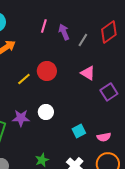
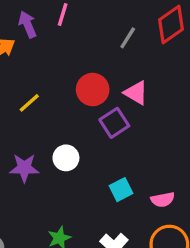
purple arrow: (64, 32) -> (28, 24), moved
red circle: (47, 71) -> (93, 90), moved
purple square: (109, 92) -> (114, 123), moved

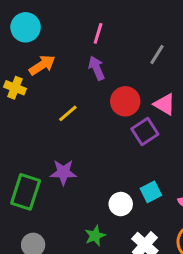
purple arrow: (28, 24) -> (97, 68), moved
white circle: (66, 158) -> (121, 204), moved

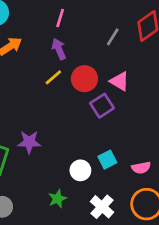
yellow line: (68, 113) -> (53, 77), moved

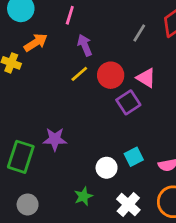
pink line: (60, 18) -> (70, 15), moved

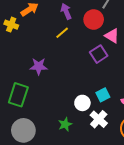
red circle: (111, 75) -> (94, 19), moved
purple star: (55, 139) -> (39, 66), moved
gray circle: (28, 204) -> (23, 130), size x1.5
white cross: (128, 204) -> (99, 119), moved

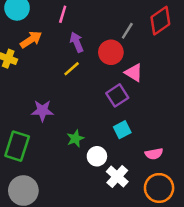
cyan square: (103, 95) -> (122, 130), moved
green star: (65, 124) -> (75, 139), moved

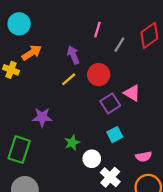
pink line: (63, 14) -> (97, 30), moved
red circle: (111, 52) -> (99, 75), moved
pink triangle: (134, 73) -> (132, 93), moved

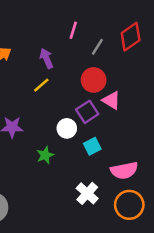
red circle: (99, 75) -> (94, 80), moved
pink semicircle: (144, 156) -> (124, 170), size x1.5
white circle: (92, 159) -> (67, 128), moved

